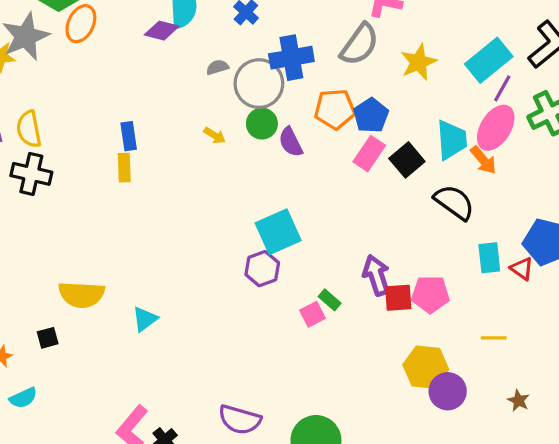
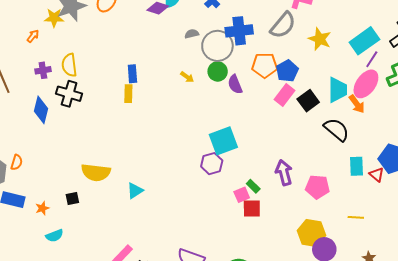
yellow star: (418, 62) -> (320, 39), turned -30
red square: (398, 298) -> (252, 209), moved

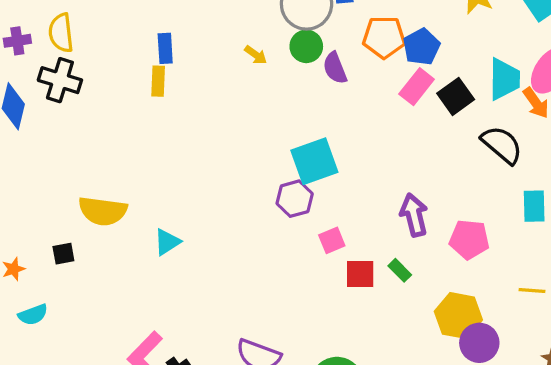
green rectangle: (253, 186) -> (400, 270), moved
pink square: (242, 195) -> (332, 240), moved

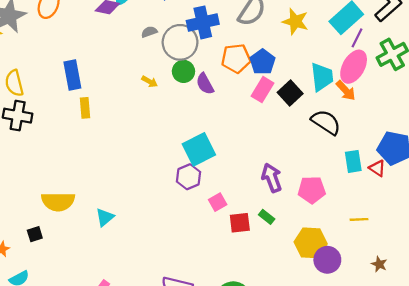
blue rectangle: (165, 48) -> (72, 75), moved, size x1.4

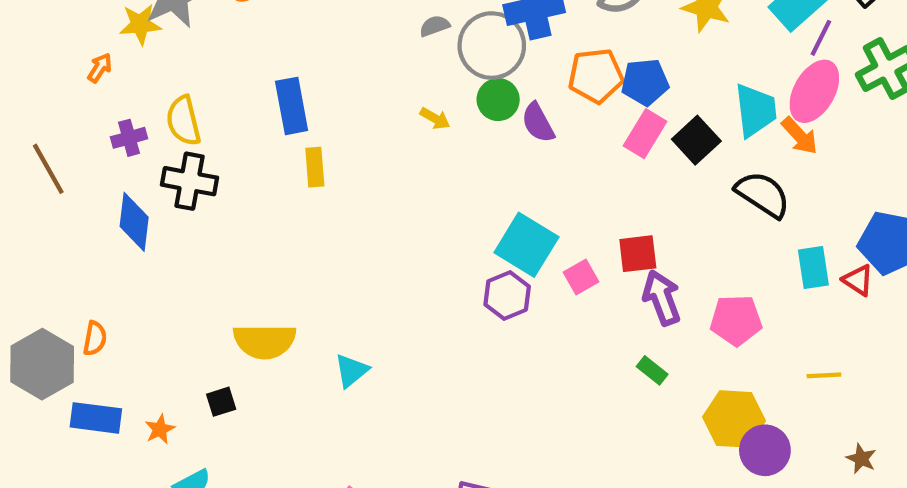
blue pentagon: (262, 62) -> (645, 82), turned 30
cyan square: (199, 149) -> (526, 245), turned -32
pink square: (218, 202) -> (581, 277), moved
red square: (240, 223) -> (638, 254), moved

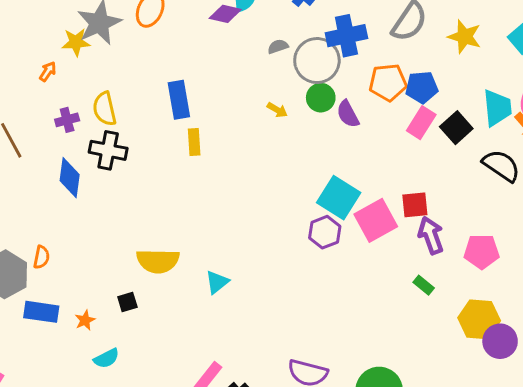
pink square: (581, 277) -> (376, 220), size x1.8

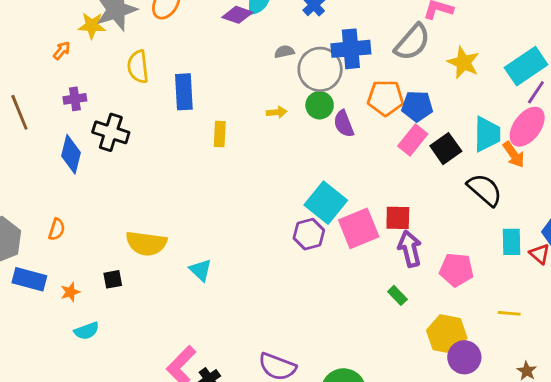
yellow semicircle: (105, 109) -> (138, 67), moved
yellow arrow: (277, 110) -> (277, 112), turned -42
yellow rectangle: (194, 142) -> (220, 134), moved
orange semicircle: (41, 257) -> (57, 229), moved
cyan triangle: (217, 282) -> (201, 270), turned -45

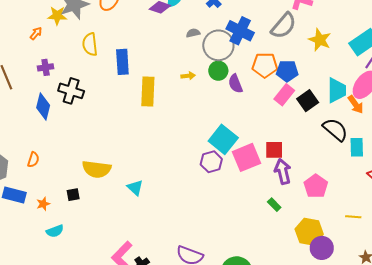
blue cross: (351, 49) -> (240, 31), turned 32
yellow rectangle: (220, 134) -> (148, 91), size x1.6
cyan rectangle: (512, 242) -> (357, 147), moved
pink pentagon: (456, 270) -> (316, 186), turned 30

